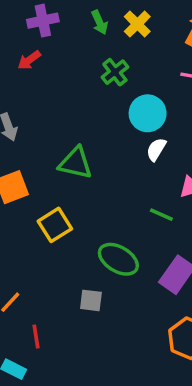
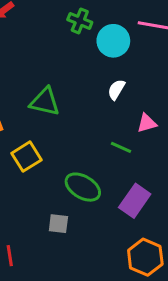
green cross: (115, 72) -> (80, 21), turned -30
cyan circle: (148, 113) -> (113, 41), moved

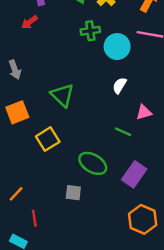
green cross: (80, 21) -> (90, 31), turned -30
green triangle: (45, 102) -> (62, 95), turned 30

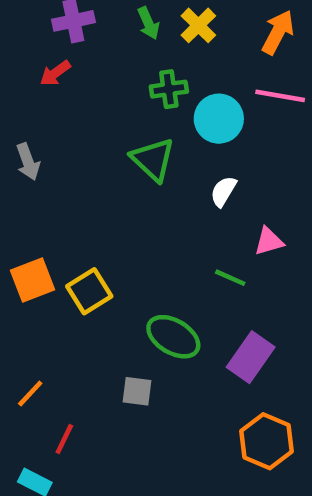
green triangle: (62, 95) -> (153, 160), moved
orange square: (17, 112) -> (32, 280), moved
red line: (34, 218) -> (64, 439), turned 35

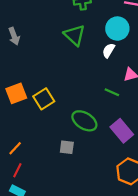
cyan circle: (219, 119) -> (117, 29), moved
purple rectangle: (251, 357) -> (122, 131), turned -75
red line: (64, 439) -> (17, 170), moved

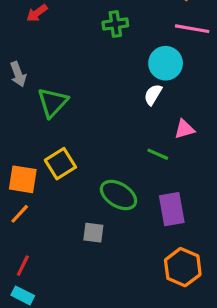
green triangle: (75, 35) -> (53, 102), moved, turned 30
orange square: (16, 93) -> (23, 179), moved, turned 30
purple rectangle: (122, 131) -> (172, 209), turned 30
orange line: (15, 148) -> (20, 214), moved

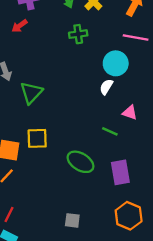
pink triangle: (184, 129) -> (130, 113), turned 35
yellow square: (60, 164) -> (37, 138), turned 30
gray square: (93, 233) -> (72, 220), moved

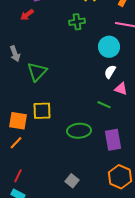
white semicircle: (106, 87) -> (110, 72), moved
green ellipse: (80, 162) -> (79, 131), turned -35
gray square: (72, 220) -> (72, 181), turned 32

